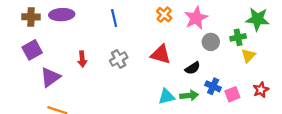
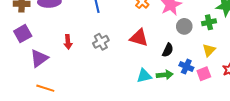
yellow triangle: (248, 56) -> (209, 50), moved
black semicircle: (193, 68) -> (168, 50), turned -32

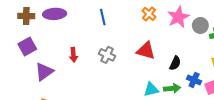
gray circle: (184, 26) -> (200, 25), moved
gray cross: (101, 42) -> (107, 55), turned -35

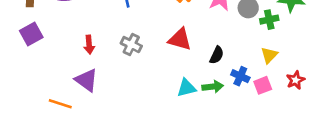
purple triangle: (44, 72) -> (86, 80), moved, turned -48

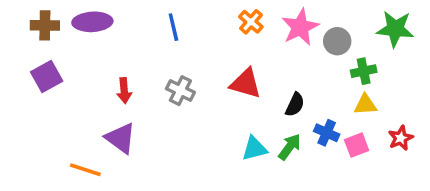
green cross: (269, 20) -> (364, 71), moved
yellow triangle: (269, 55) -> (365, 105), turned 42
green arrow: (213, 87) -> (290, 147), turned -48

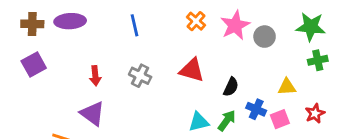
green cross: (364, 71) -> (318, 60), moved

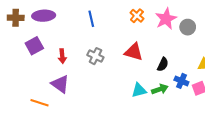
purple square: (34, 65) -> (34, 46), moved
green arrow: (227, 120) -> (160, 89), turned 35

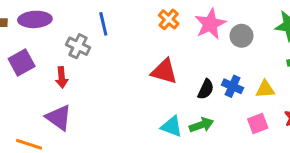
gray cross: (95, 56) -> (78, 46), moved
blue cross: (181, 81) -> (233, 86), moved
cyan triangle: (139, 90) -> (172, 126), turned 35

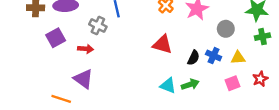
gray circle: (241, 36) -> (226, 29), moved
red arrow: (62, 77) -> (86, 49), turned -80

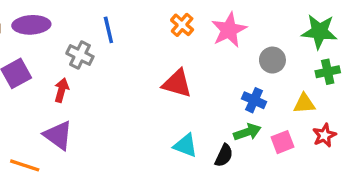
red arrow: (86, 49) -> (62, 90), turned -80
black semicircle: (194, 58) -> (224, 155), moved
yellow triangle: (238, 58) -> (304, 104), moved
green arrow: (190, 84) -> (247, 132), moved

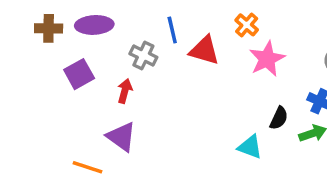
pink star: (229, 30) -> (267, 59), moved
red triangle: (177, 83) -> (204, 50), moved
black semicircle: (224, 155) -> (279, 118), moved

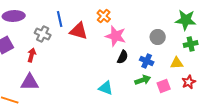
pink star: (267, 59) -> (116, 36), turned -30
black semicircle: (279, 118) -> (123, 57), moved
purple triangle: (121, 137) -> (30, 82), turned -36

